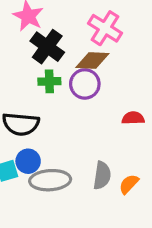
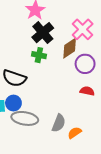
brown diamond: (92, 60) -> (70, 48), turned -50
purple circle: (85, 84) -> (85, 64), moved

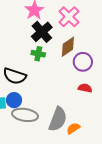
pink cross: (83, 29) -> (69, 17), moved
gray semicircle: (59, 123) -> (58, 119), size x1.4

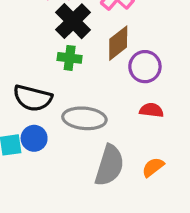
gray ellipse: (25, 115) -> (84, 118), moved
orange semicircle: (73, 128) -> (153, 167), moved

